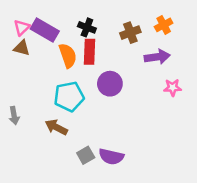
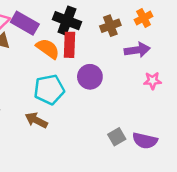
black cross: (87, 27) -> (67, 21), size x1.5
orange semicircle: (68, 56) -> (48, 49), turned -35
gray square: (86, 155) -> (117, 137), moved
purple semicircle: (111, 157) -> (145, 141), moved

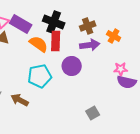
orange cross: (144, 18) -> (114, 36), moved, turned -32
purple arrow: (137, 50) -> (90, 45), moved
brown arrow: (36, 120) -> (20, 100), moved
purple semicircle: (145, 141) -> (127, 82), moved

